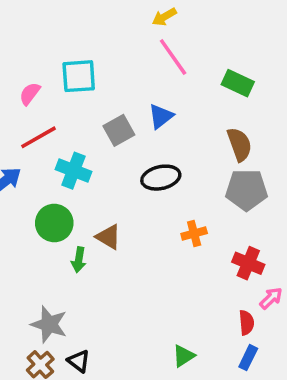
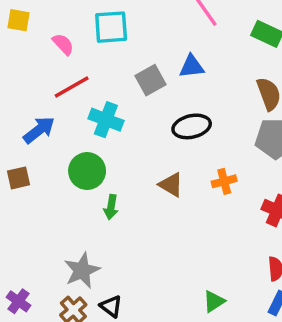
pink semicircle: (30, 94) -> (63, 44), turned 100
blue triangle: (161, 116) -> (192, 66), turned 32
brown triangle: (108, 237) -> (171, 185), moved
gray star: (49, 324) -> (82, 270), turned 30

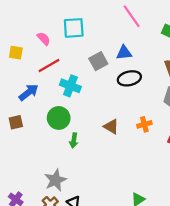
yellow square: (18, 20) -> (16, 53), moved
black ellipse: (192, 126) -> (129, 78), moved

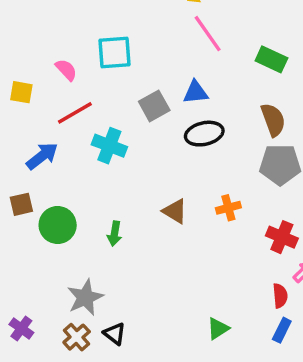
green circle: (59, 118) -> (58, 225), moved

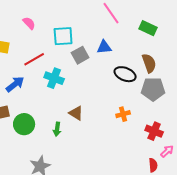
cyan square: (115, 53) -> (63, 36), moved
pink semicircle: (66, 70) -> (29, 23), moved
black ellipse: (204, 134) -> (125, 74), moved, turned 35
brown triangle: (175, 211) -> (76, 113), moved

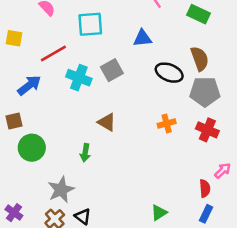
gray square: (80, 55) -> (112, 70), moved
green circle: (24, 124) -> (32, 148), moved
green arrow: (57, 129) -> (85, 153), moved
red cross: (154, 131) -> (207, 130), moved

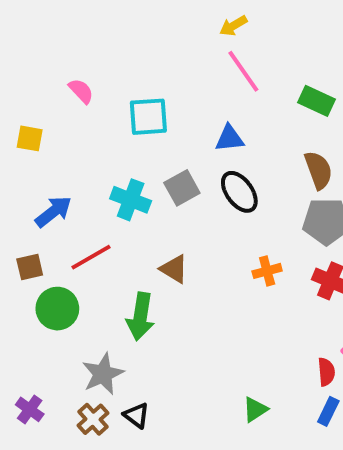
red line: (53, 54) -> (91, 257), moved
black ellipse: (169, 73) -> (239, 192), moved, turned 32
green arrow: (85, 153) -> (140, 316), size x1.6

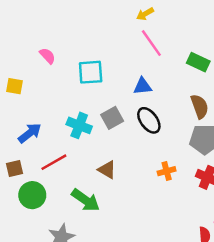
green arrow: (140, 316) -> (86, 200), turned -64

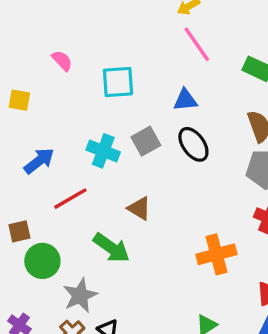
brown square: (15, 169) -> (19, 231), moved
orange cross: (167, 171) -> (216, 254), moved, size x1.6
green circle: (32, 195) -> (42, 261), moved

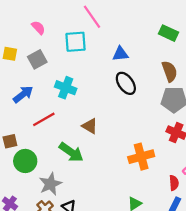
pink line: (197, 44) -> (92, 17), moved
gray square: (146, 141) -> (37, 59), moved

